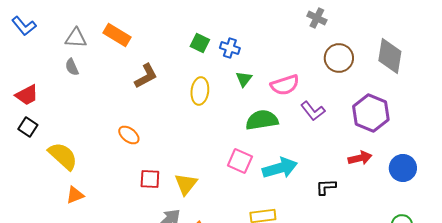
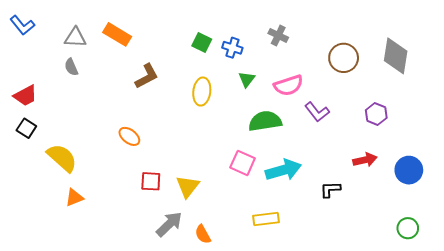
gray cross: (317, 18) -> (278, 35), moved
purple hexagon: (371, 113) -> (376, 114), size x0.6

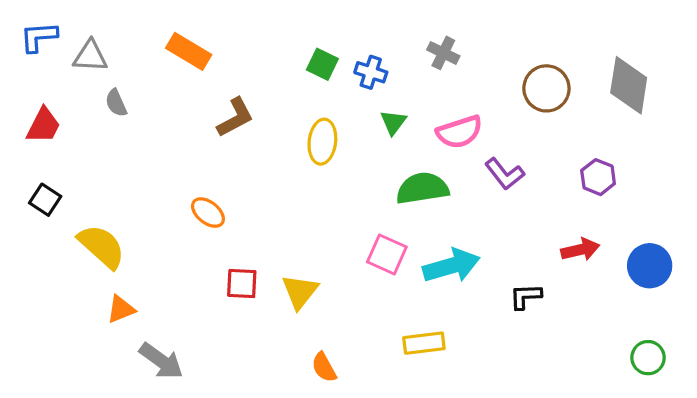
blue L-shape: (22, 25) -> (39, 37), turned 125
gray triangle: (75, 37) -> (90, 56), moved
red trapezoid: (25, 96) -> (44, 125), moved, turned -35
gray arrow: (169, 224) -> (161, 361), moved, turned 80

